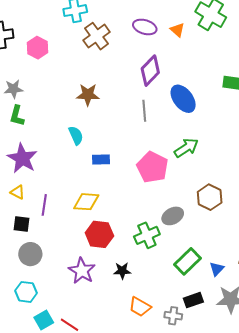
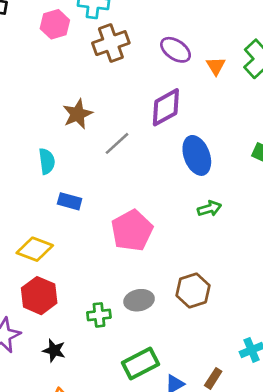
pink hexagon: (38, 48) -> (55, 24), moved
brown star: (88, 95) -> (78, 114), turned 30
gray line: (144, 111) -> (117, 143), moved, turned 35
green arrow: (186, 148) -> (209, 209), moved, size x0.7
green cross: (147, 235) -> (99, 315), size x0.7

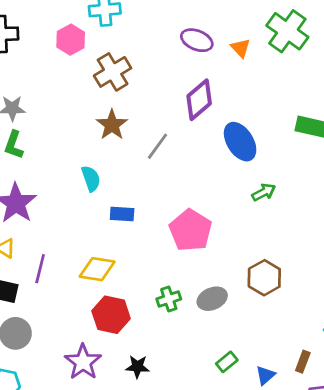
brown cross: (111, 43) -> (113, 72), moved
green cross: (99, 315) -> (169, 299), moved
green rectangle: (140, 364) -> (227, 362), size x0.6

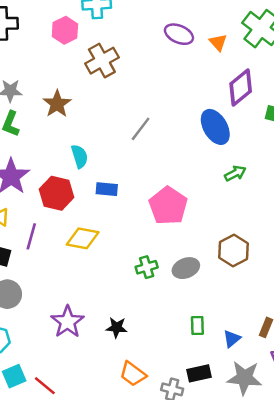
purple diamond: (199, 100) -> (241, 88), moved
brown star: (112, 125) -> (57, 104), moved
red hexagon: (111, 315) -> (57, 193), moved
green rectangle: (227, 362) -> (197, 326), turned -54

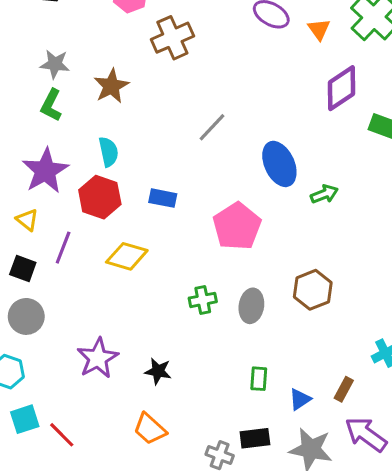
blue ellipse: (215, 127) -> (279, 164), moved
cyan semicircle: (80, 156) -> (108, 152), moved
gray ellipse: (186, 268) -> (251, 306), turned -65
orange trapezoid: (133, 374) -> (150, 429), moved

